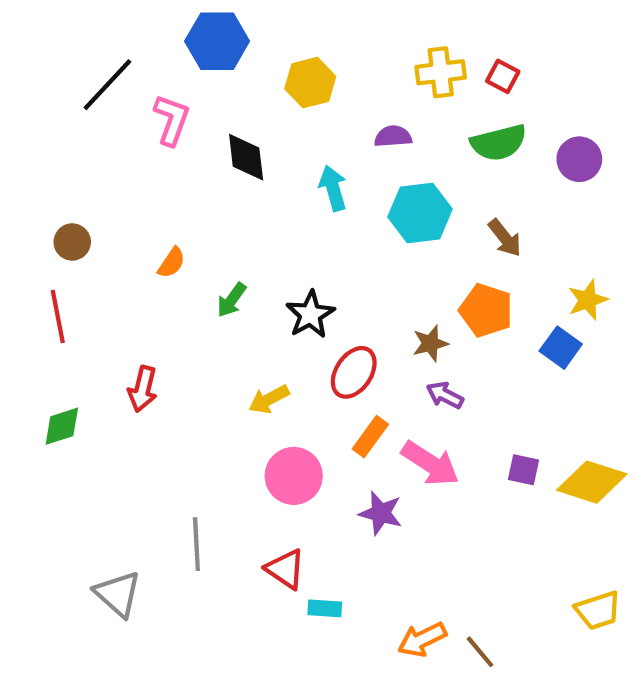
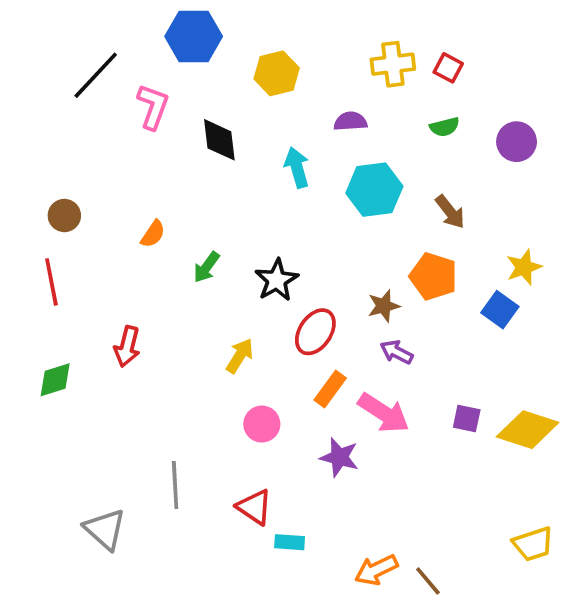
green semicircle: (499, 143) -> (445, 127), size x0.6
yellow arrow: (269, 399) -> (240, 356), turned 150
pink circle: (294, 476) -> (262, 424), size x0.7

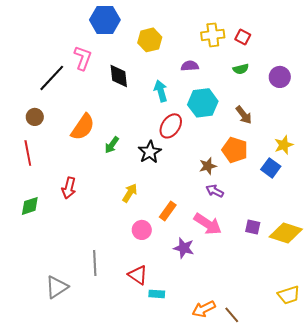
black line: (96, 75) -> (52, 78), moved
orange semicircle: (153, 234) -> (83, 127), size x1.8
red ellipse: (315, 332) -> (171, 126), moved
orange rectangle: (330, 389) -> (168, 211), moved
gray triangle: (105, 529) -> (57, 287), turned 45

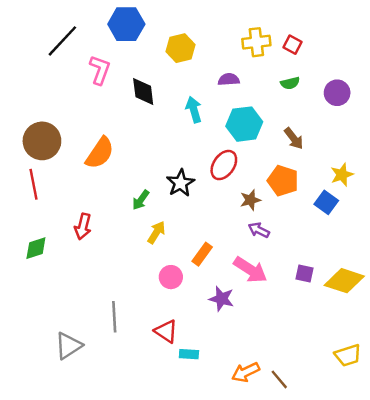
black line: (52, 78) -> (62, 41), moved
brown circle: (35, 117) -> (42, 141), size x1.8
red ellipse: (171, 126) -> (224, 165), moved
green arrow: (112, 145) -> (141, 200), moved

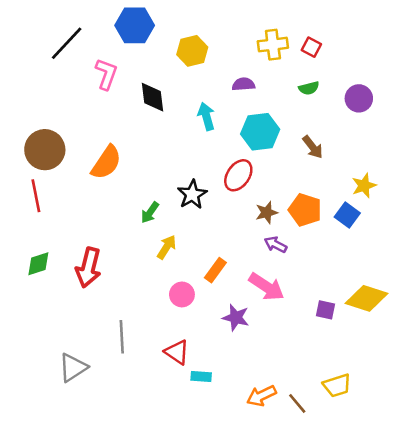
orange pentagon: (283, 181) -> (305, 210), moved
red arrow: (83, 226) -> (88, 268), moved, size x1.4
purple square: (305, 273) -> (326, 310), moved
yellow trapezoid: (348, 355) -> (337, 385), moved

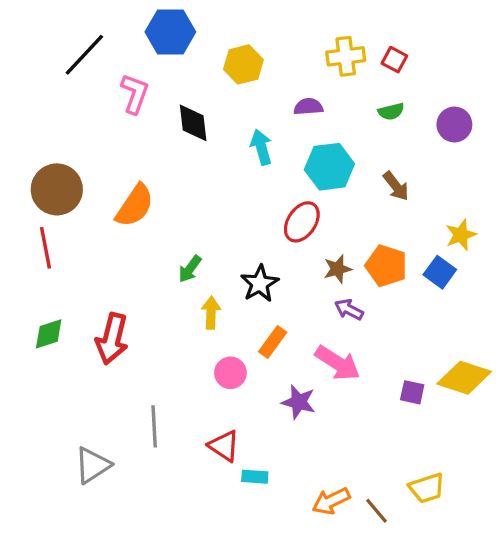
black star: (192, 195) -> (260, 284), moved
yellow arrow: (167, 247) -> (211, 313), turned -30

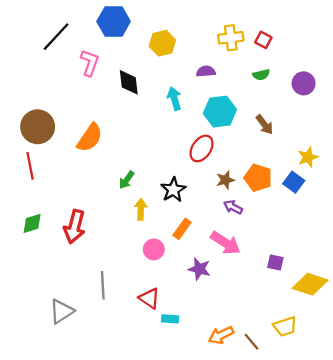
yellow diamond: (464, 378) -> (310, 284), moved

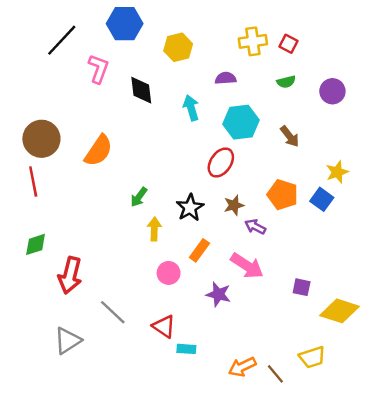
brown star: (225, 180) -> (234, 205), moved
red arrow: (75, 227) -> (70, 275), moved
gray line: (103, 285) -> (113, 312), turned -44

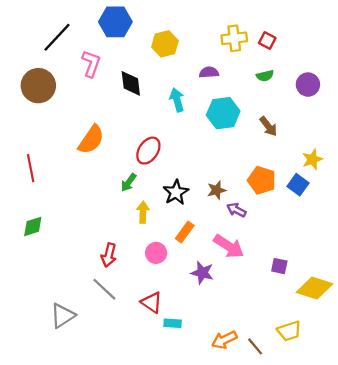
brown circle: (41, 139) -> (38, 86), moved
red ellipse: (221, 163) -> (148, 151), moved
red arrow: (70, 275) -> (109, 255), moved, size x0.7

